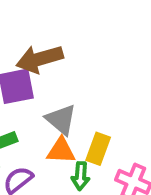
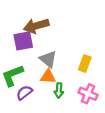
yellow rectangle: (98, 149) -> (85, 64), moved

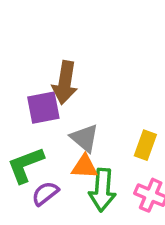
brown arrow: (36, 26) -> (65, 83), turned -65
green arrow: (59, 91) -> (102, 190), size x1.6

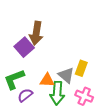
purple square: (43, 108) -> (24, 47), turned -30
gray triangle: (85, 138) -> (66, 75), moved

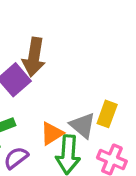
orange triangle: (47, 80) -> (52, 133), turned -35

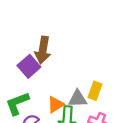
gray triangle: (83, 125) -> (78, 99), turned -42

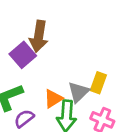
gray triangle: (78, 99) -> (78, 92), turned -42

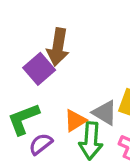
gray triangle: (78, 92) -> (105, 113), turned -45

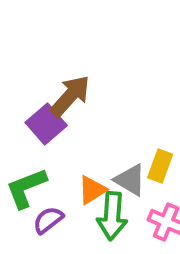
brown arrow: (58, 47) -> (70, 96), turned -147

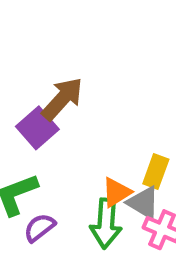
gray triangle: (130, 180) -> (143, 203), moved
orange triangle: (92, 190) -> (116, 192), moved

